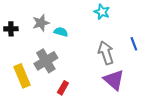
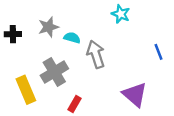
gray arrow: (106, 53) -> (96, 54), moved

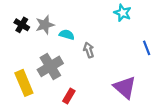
cyan star: (121, 14) -> (123, 13), moved
black cross: (13, 34) -> (22, 25), moved, turned 32
gray arrow: (96, 54) -> (89, 50), size x0.6

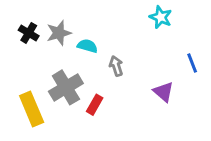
purple triangle: (125, 87) -> (163, 92), moved, size x0.7
red rectangle: (69, 96) -> (95, 105), moved

